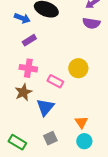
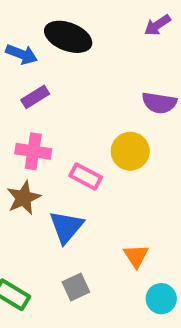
purple semicircle: (91, 23) -> (159, 103), moved
cyan circle: (84, 141) -> (161, 299), moved

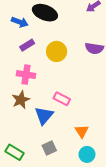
yellow circle: (130, 151) -> (57, 51), moved
pink rectangle: (86, 176) -> (62, 99), moved
cyan circle: (161, 299) -> (87, 154), moved

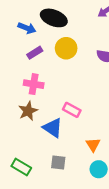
yellow circle: (57, 51) -> (66, 48), moved
blue triangle: (44, 116) -> (53, 128), turned -36
gray square: (49, 148) -> (58, 162), turned 32

